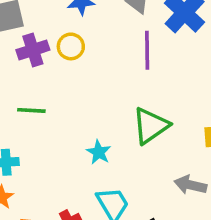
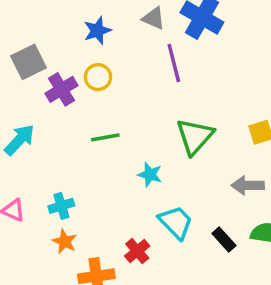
green line: (31, 110) -> (105, 137), moved

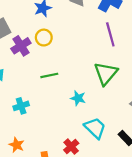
purple line: (174, 63) -> (110, 34), moved
cyan cross: (61, 206) -> (21, 106), moved
orange star: (65, 241) -> (17, 145), moved

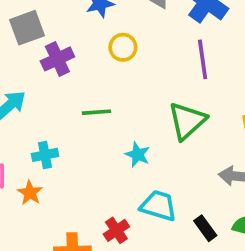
yellow circle: (44, 38) -> (123, 47), moved
cyan trapezoid: (95, 128) -> (159, 206), turned -35
orange star: (17, 145) -> (30, 193), moved

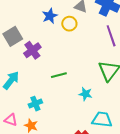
yellow circle: (123, 47) -> (69, 24), moved

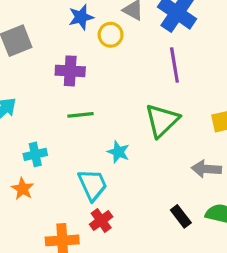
purple cross: (32, 50) -> (70, 71), moved, turned 30
cyan trapezoid: (102, 120) -> (93, 185), moved, turned 50

